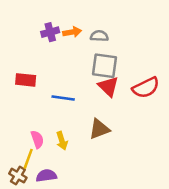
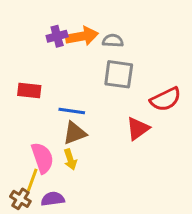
orange arrow: (72, 32) -> (82, 36), size x1.5
red triangle: (108, 86) -> (138, 129), moved, turned 40
brown triangle: (99, 129) -> (75, 133), moved
pink semicircle: (37, 139) -> (42, 158), size x1.5

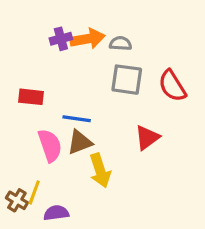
red semicircle: (166, 99) -> (172, 86), moved, turned 84
pink semicircle: (42, 158) -> (50, 145), moved
yellow arrow: (70, 159) -> (100, 171), moved, size x1.5
brown cross: (20, 199) -> (17, 200), moved

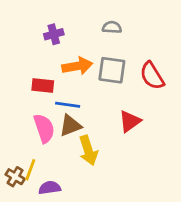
orange arrow: (88, 39) -> (77, 66), moved
gray semicircle: (120, 43) -> (112, 27), moved
red rectangle: (31, 97) -> (43, 85), moved

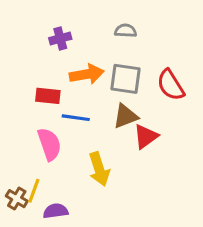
brown triangle: (70, 126) -> (126, 116), moved

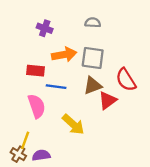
purple cross: (60, 38) -> (45, 28), turned 35
red semicircle: (171, 85) -> (126, 80), moved
yellow arrow: (99, 169) -> (73, 124), turned -30
brown cross: (17, 199) -> (18, 154), moved

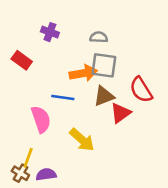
gray semicircle: (93, 23) -> (99, 37), moved
orange arrow: (64, 55) -> (83, 73), moved
red rectangle: (35, 71) -> (22, 60), moved, turned 30

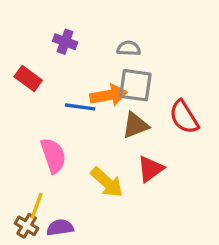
blue line: (63, 97) -> (80, 107), moved
red triangle: (121, 113) -> (150, 169), moved

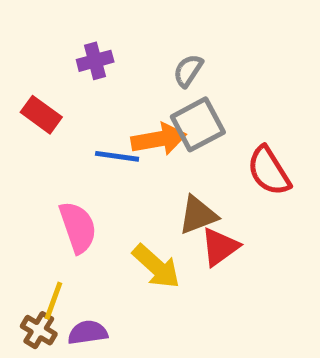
purple cross: (65, 42) -> (95, 61), turned -35
gray semicircle: (129, 48) -> (188, 71), turned -60
gray square: (135, 85) -> (198, 124), turned -36
brown triangle: (135, 125) -> (198, 215), moved

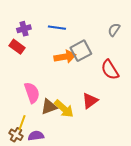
purple cross: (95, 61) -> (24, 29), moved
gray semicircle: (188, 71) -> (114, 30), moved
blue line: (117, 156) -> (57, 28), moved
brown triangle: (198, 215) -> (49, 107), moved

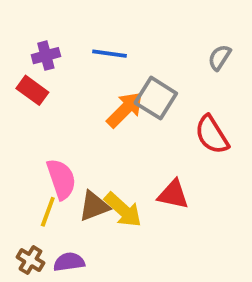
gray square: (81, 51) -> (156, 98), turned -30
orange arrow: (65, 57) -> (125, 110), turned -35
red triangle: (90, 101) -> (173, 194), turned 48
yellow line: (22, 123) -> (48, 212), moved

